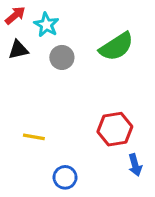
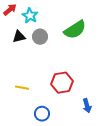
black triangle: (18, 50) -> (19, 37), moved
red hexagon: (115, 129) -> (62, 83), moved

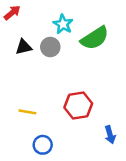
cyan star: (30, 16) -> (63, 24), moved
blue circle: (42, 114) -> (43, 145), moved

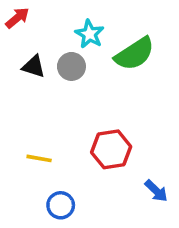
black triangle: (24, 47) -> (34, 66), turned 30
blue arrow: (110, 135) -> (156, 191), turned -30

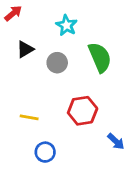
green semicircle: (135, 54) -> (100, 57), moved, turned -80
black triangle: (34, 66) -> (25, 49), turned -48
gray circle: (71, 66) -> (57, 63), moved

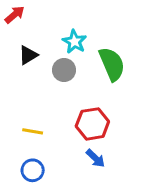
cyan star: (66, 25) -> (74, 42), moved
blue arrow: (116, 141) -> (95, 158), moved
blue circle: (45, 152) -> (33, 170), moved

